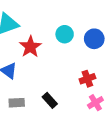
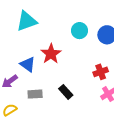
red star: (30, 47) -> (51, 54), moved

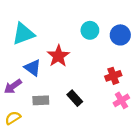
cyan triangle: (27, 21) -> (23, 34), moved

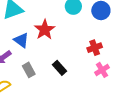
gray rectangle: (41, 100) -> (29, 70), turned 64

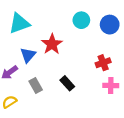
blue triangle: (21, 40) -> (28, 55), turned 35
pink cross: (102, 70) -> (111, 86), turned 32

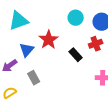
red cross: (103, 63) -> (96, 44), moved
black rectangle: (67, 83) -> (76, 55), moved

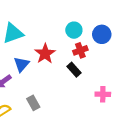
red cross: (96, 44) -> (80, 50), moved
gray rectangle: (34, 78) -> (33, 103), moved

